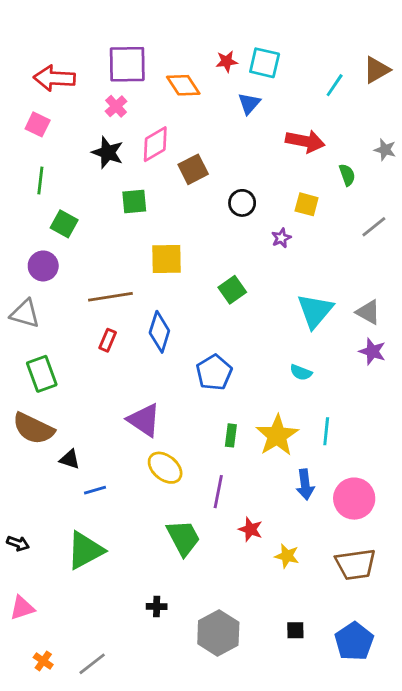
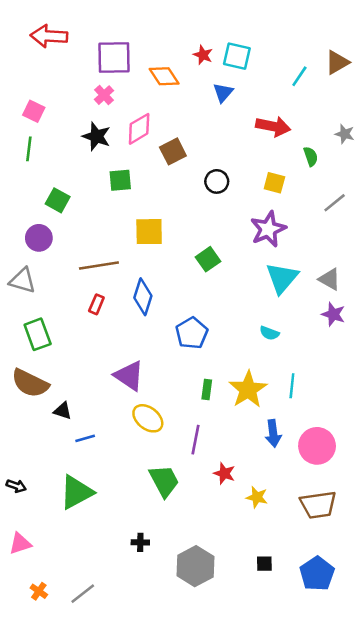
red star: (227, 61) -> (203, 55), turned 30
red arrow: (54, 78) -> (49, 36), moved
green line: (40, 181) -> (29, 149), moved
purple star: (281, 238) -> (268, 229), moved, size x2.0

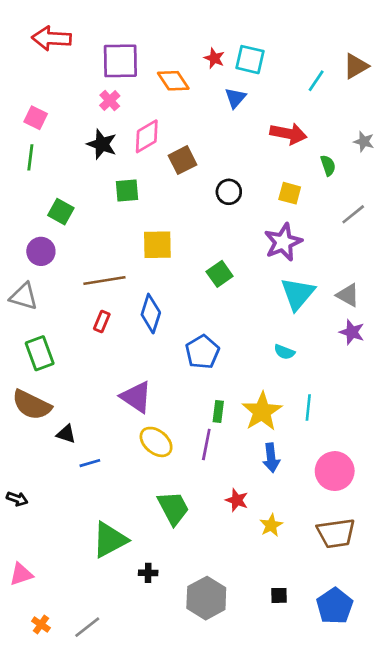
blue arrow: (273, 433) -> (271, 458), moved
purple line: (195, 440) -> (206, 445), moved
black arrow: (16, 486) -> (17, 499), moved
green triangle: (76, 492) -> (110, 540), moved
yellow star: (257, 497) -> (271, 525), turned 30

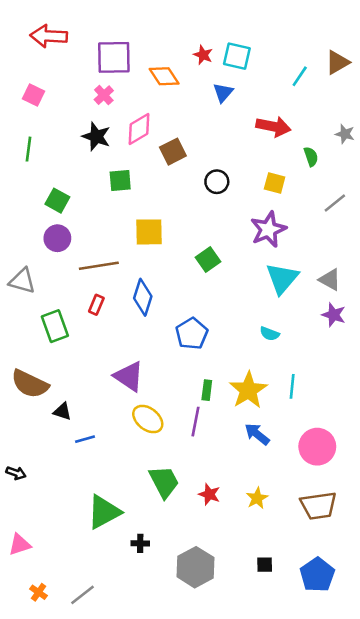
pink square: (36, 118) -> (34, 95), moved
purple circle: (41, 251) -> (57, 238), moved
green rectangle: (40, 353) -> (55, 326), moved
blue arrow: (271, 458) -> (257, 434), turned 136
red star: (237, 500) -> (209, 494), moved

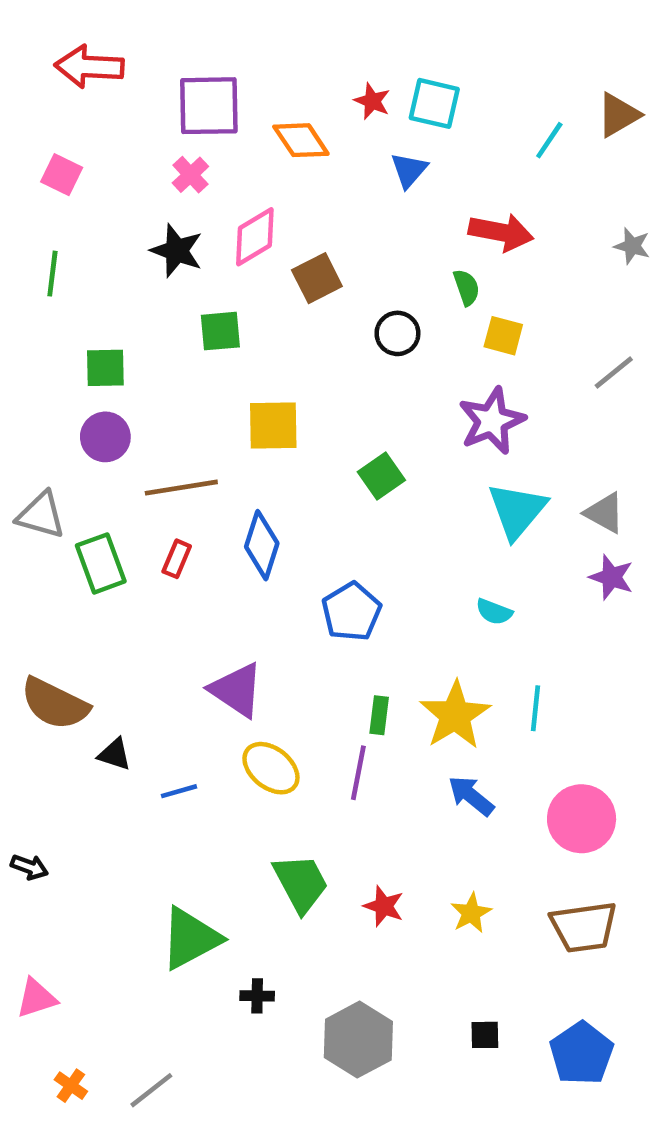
green semicircle: (311, 157) -> (466, 287), moved
green square: (57, 201) -> (105, 368), turned -30
green rectangle: (55, 326) -> (101, 563), moved
blue line: (85, 439) -> (179, 791), moved

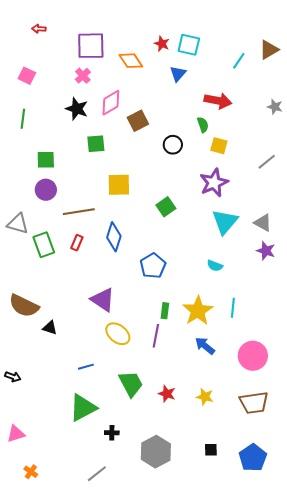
red arrow: (89, 67) -> (39, 29), size x0.5
blue line: (179, 791) -> (86, 367), moved
yellow star: (471, 913) -> (205, 397), turned -30
gray line: (151, 1090) -> (97, 474), moved

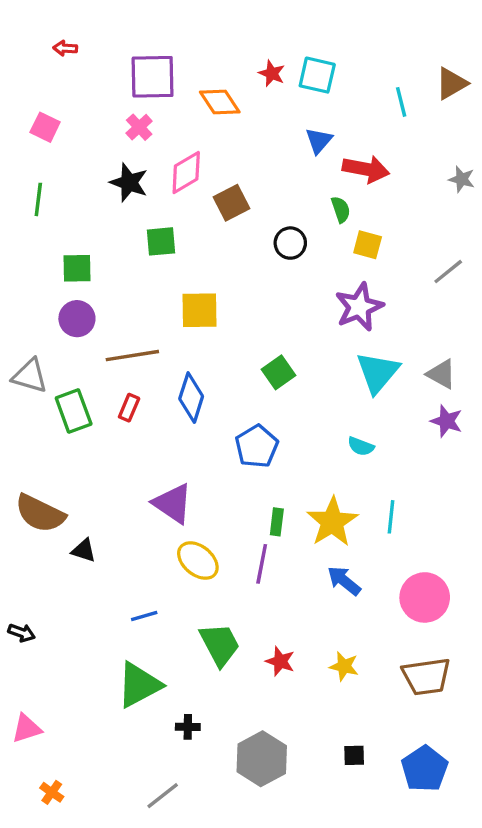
cyan line: (239, 61) -> (401, 102), turned -48
blue triangle: (178, 74) -> (319, 141), moved
green square: (166, 207) -> (279, 372), moved

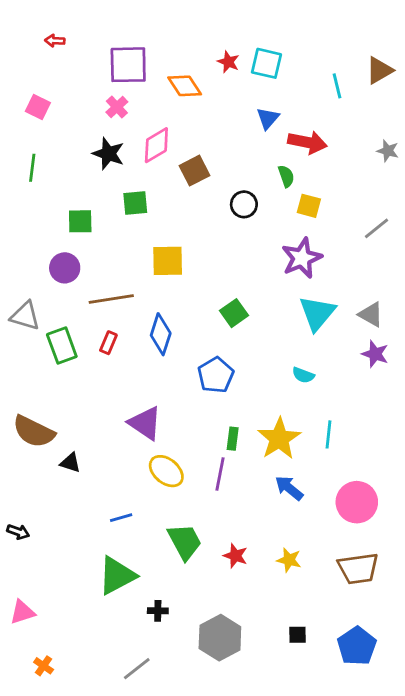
green square: (77, 268) -> (80, 221), moved

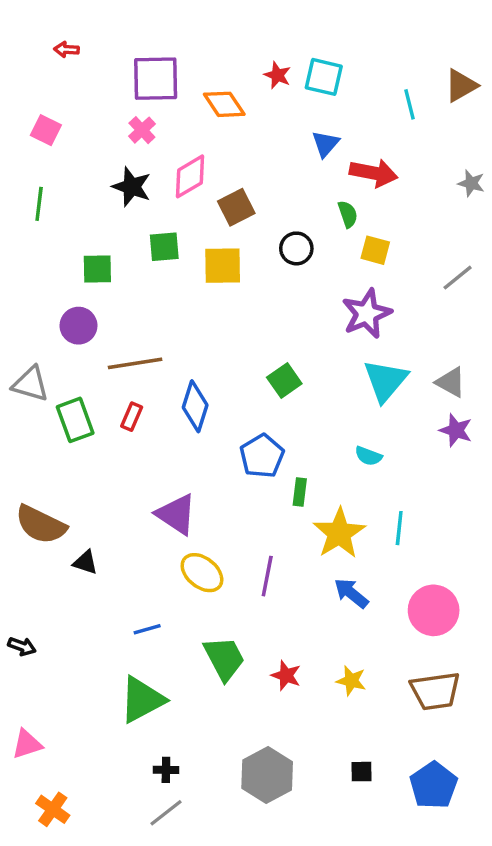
yellow square: (168, 261) -> (223, 266), moved
green rectangle: (233, 439) -> (300, 492), moved
black cross: (158, 611) -> (166, 770), moved
orange cross: (44, 666) -> (53, 809), size x1.4

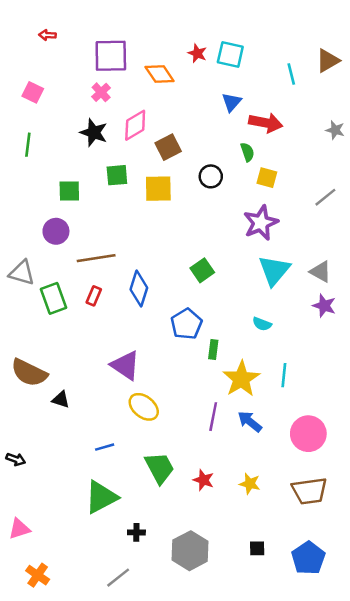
purple line: (267, 576) -> (213, 417), moved
black cross: (166, 770) -> (136, 532), moved

